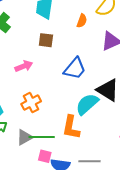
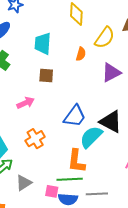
blue trapezoid: (75, 68) -> (75, 116), moved
gray triangle: (25, 137) -> (24, 183), moved
green line: (42, 137) -> (70, 179), moved

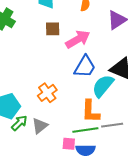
pink arrow: (26, 103) -> (78, 39), moved, size x1.4
gray triangle: (24, 183) -> (40, 126), moved
gray line: (97, 194) -> (112, 125), moved

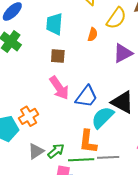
pink arrow: (78, 39) -> (59, 88), moved, turned 80
orange cross: (47, 93) -> (29, 116), moved
green arrow: (19, 123) -> (56, 151), moved

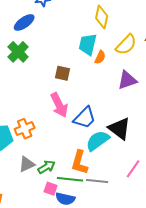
cyan trapezoid: (54, 24) -> (88, 44), moved

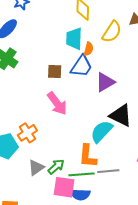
purple triangle: (127, 80) -> (105, 82), moved
blue trapezoid: (85, 118) -> (81, 66), moved
pink square: (51, 189) -> (64, 187), size x1.6

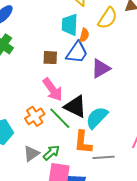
black triangle: (121, 115) -> (75, 107), moved
orange cross: (27, 133) -> (35, 116), moved
green line: (81, 174) -> (60, 118), moved, turned 50

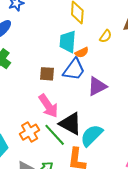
yellow semicircle: (108, 18) -> (106, 36), size x0.6
orange semicircle: (84, 35) -> (82, 52), turned 48

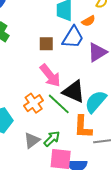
orange semicircle: (82, 52) -> (88, 21), moved

